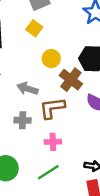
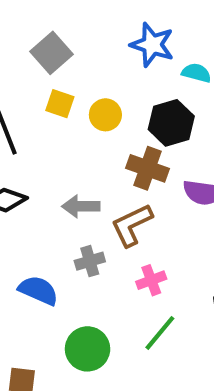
yellow circle: (51, 59) -> (105, 115), moved

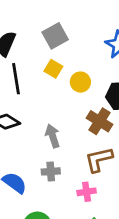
gray arrow: (81, 206) -> (53, 136), turned 60
brown L-shape: (132, 225) -> (99, 159), moved

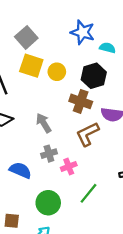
yellow square: (53, 69) -> (31, 66), size x1.5
pink cross: (87, 192) -> (69, 166), moved

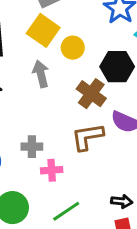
gray arrow: (44, 123) -> (41, 74), moved

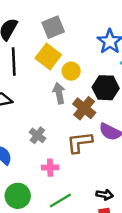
gray arrow: (41, 74) -> (59, 93), moved
gray cross: (32, 147) -> (37, 135), moved, turned 35

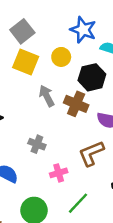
yellow circle: (71, 71) -> (61, 57), moved
brown L-shape: (80, 142) -> (91, 153), moved

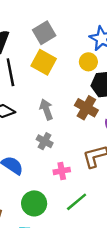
yellow circle: (61, 57) -> (88, 62), moved
gray arrow: (47, 96) -> (46, 109), moved

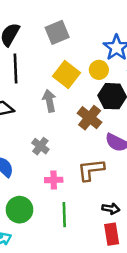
yellow square: (44, 62) -> (66, 75), moved
gray arrow: (46, 109) -> (49, 101), moved
green line: (77, 202) -> (64, 215), turned -60

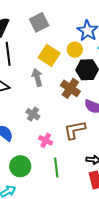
pink cross: (54, 180) -> (46, 140), turned 32

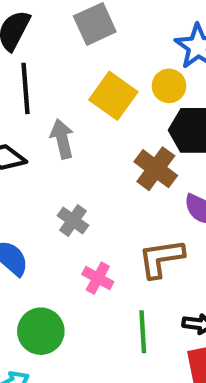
gray arrow: (37, 77) -> (62, 139), moved
green line: (56, 167) -> (143, 332), moved

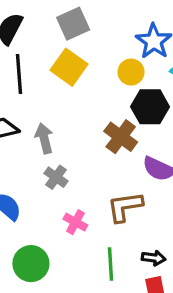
yellow square: (113, 96) -> (69, 67), moved
gray arrow: (62, 139) -> (44, 138), moved

